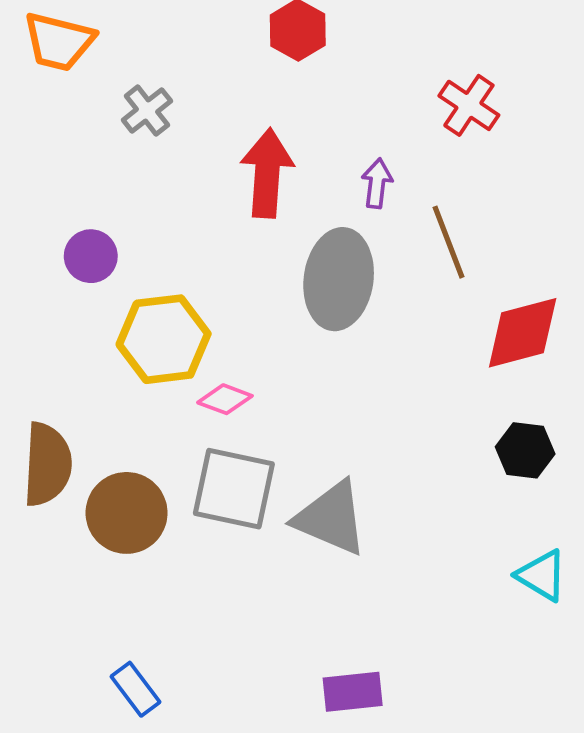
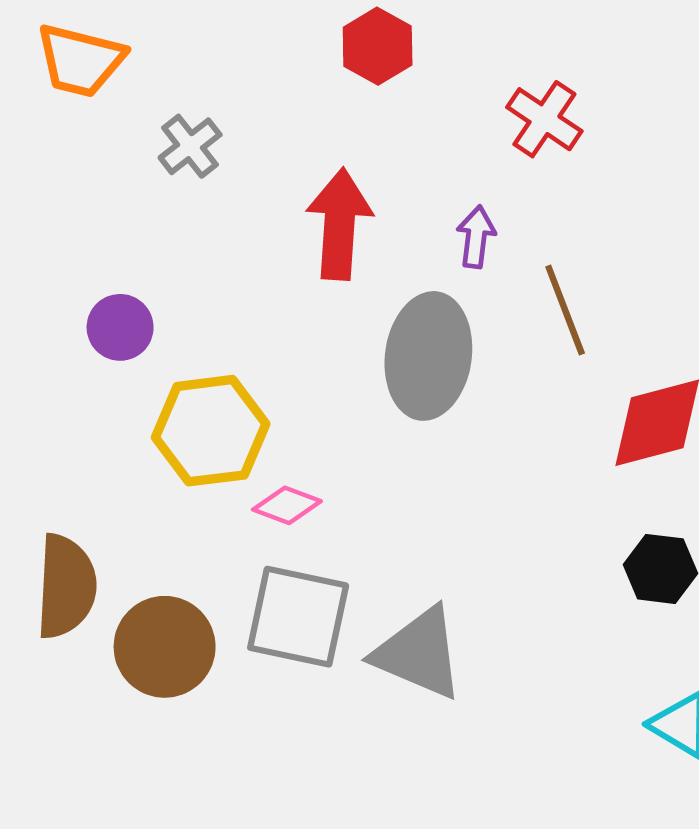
red cross: (469, 105) -> (544, 119), moved

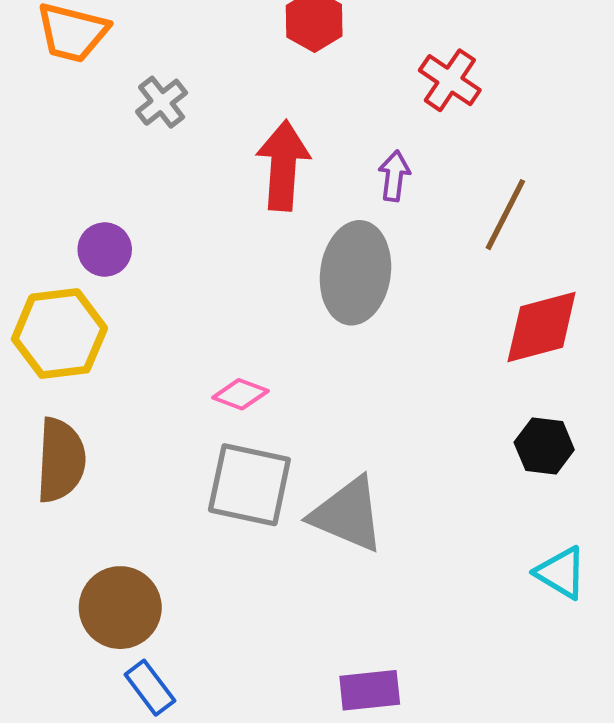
brown line: (565, 310) -> (505, 215), moved, turned 48
yellow hexagon: (211, 431) -> (59, 334), moved
brown circle: (165, 647) -> (120, 608), moved

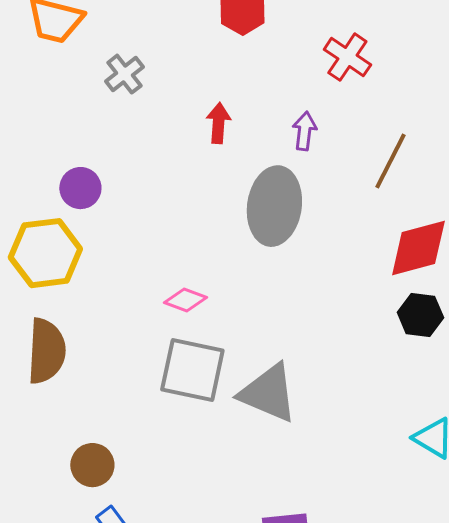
red arrow: (283, 165) -> (218, 123), size x0.6
black hexagon: (544, 446) -> (420, 315), moved
brown circle: (120, 608) -> (92, 465), size x0.7

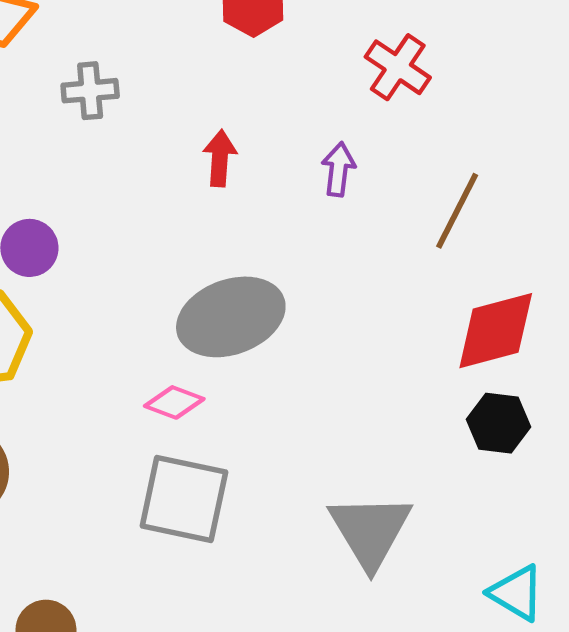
gray cross: (124, 74) -> (90, 91), turned 33
gray ellipse: (274, 206) -> (231, 317), moved, turned 62
gray triangle: (268, 393) -> (370, 531), moved, turned 36

